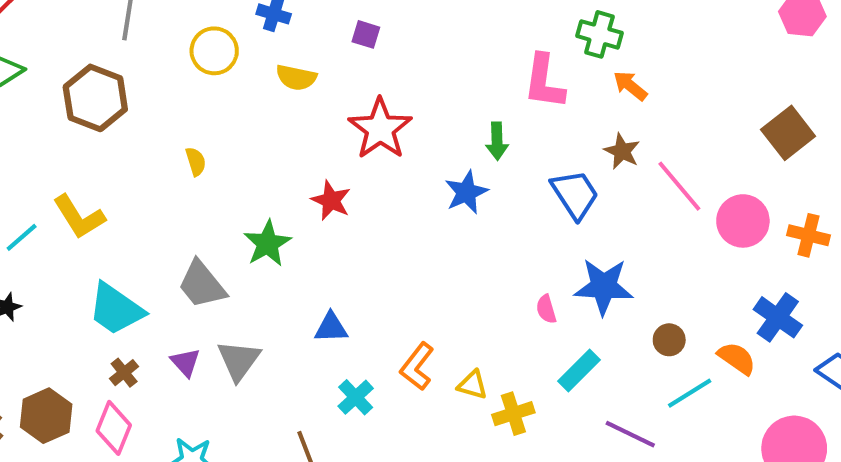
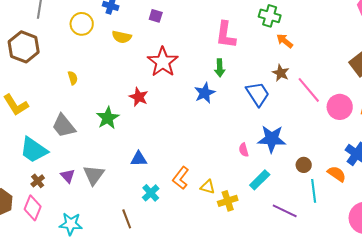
pink L-shape: (544, 82) -> (226, 35), moved
gray trapezoid: (202, 284) -> (64, 126), moved
cyan line: (690, 393) -> (314, 191), turned -65

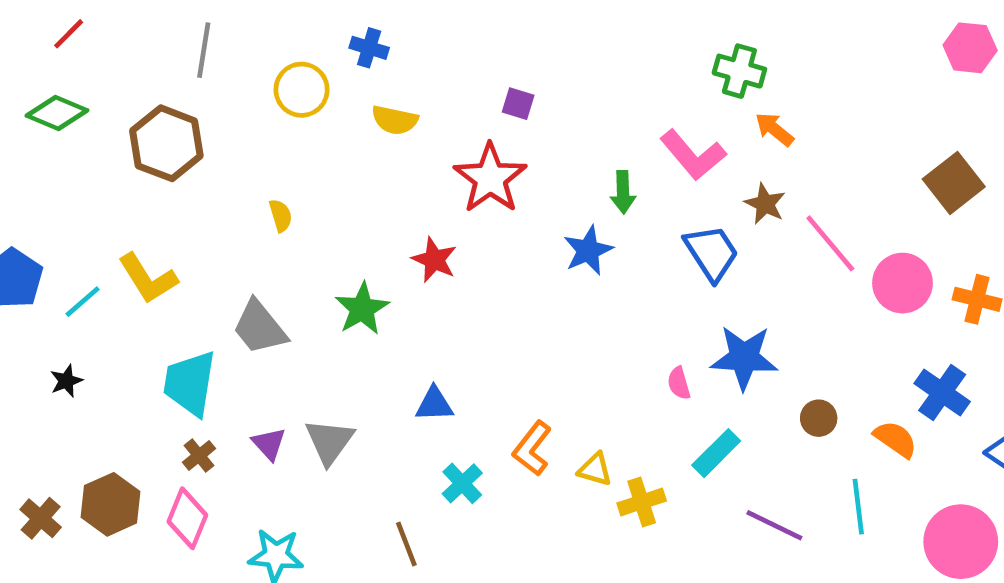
purple square: (156, 16) -> (518, 104), moved
pink L-shape: (226, 35) -> (693, 155), moved, turned -48
cyan trapezoid: (34, 150) -> (190, 383), turned 64
cyan line: (314, 191) -> (858, 507), moved

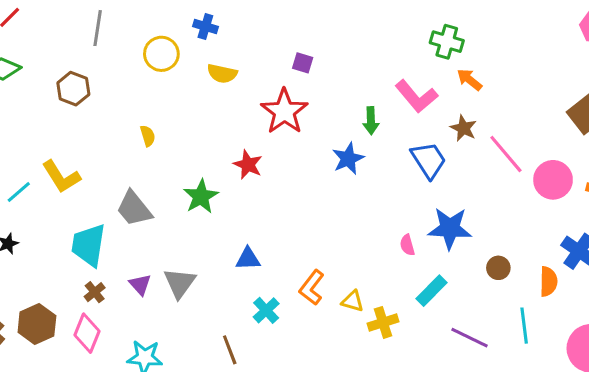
brown hexagon: (166, 143) -> (73, 89), size x0.7
orange semicircle: (896, 439) -> (548, 282), turned 56

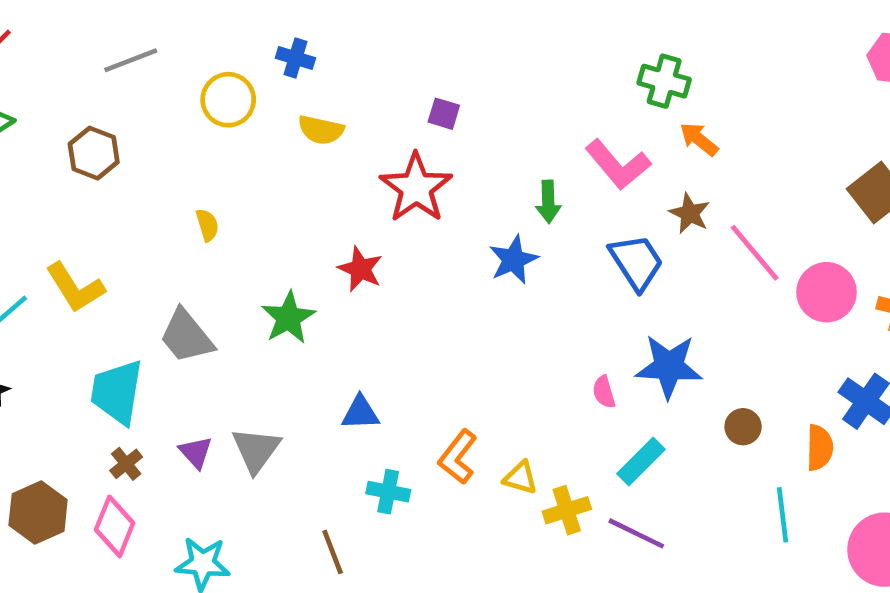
gray line: (98, 28) -> (131, 60), turned 60
cyan cross: (266, 310) -> (388, 492), turned -36
purple line: (470, 338) -> (636, 533), moved

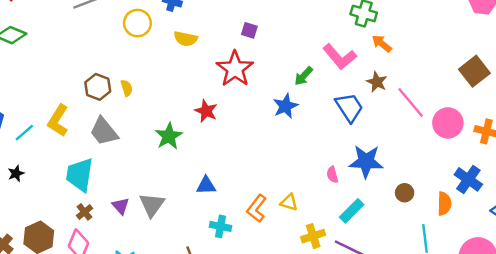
brown hexagon: (94, 153) -> (98, 87), moved
green arrow: (548, 202) -> (303, 76), turned 45
yellow L-shape: (75, 288) -> (58, 121), turned 64
gray trapezoid: (186, 336) -> (104, 131), moved
yellow triangle: (520, 478) -> (289, 202), moved

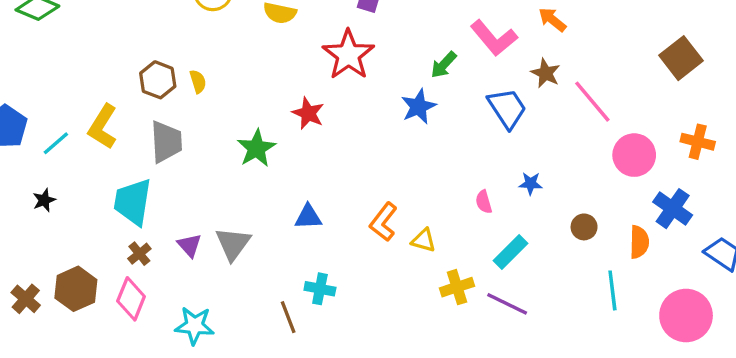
pink circle: (448, 123) -> (634, 155), moved
gray trapezoid: (104, 131) -> (166, 142), turned -144
blue star: (366, 161) -> (531, 183), size x0.5
orange L-shape: (257, 208) -> (383, 222), moved
cyan cross: (220, 226) -> (320, 289), moved

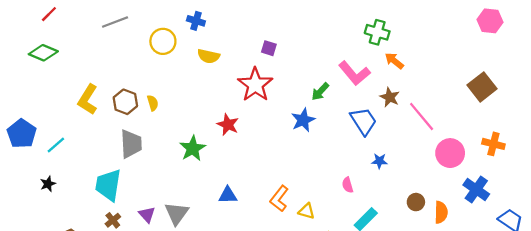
yellow L-shape: (103, 127) -> (88, 99), moved
blue star: (531, 183) -> (379, 161), moved
orange semicircle: (639, 242) -> (441, 212), moved

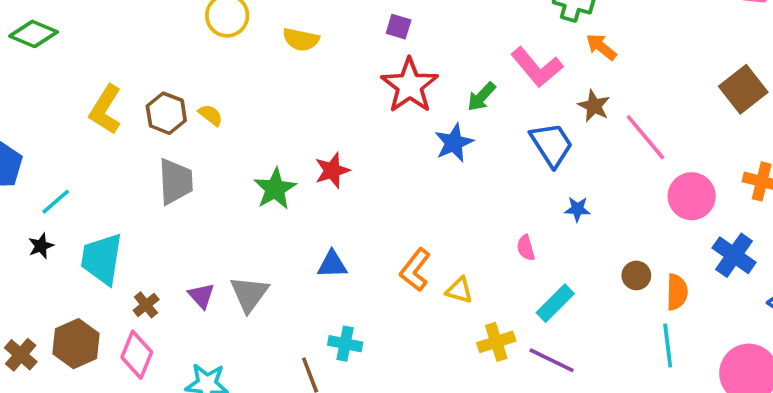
red star: (255, 85) -> (410, 86), moved
yellow semicircle: (153, 103) -> (211, 115), turned -35
red star: (228, 125) -> (332, 170), moved, turned 30
cyan line: (56, 145) -> (56, 202), moved
cyan trapezoid: (108, 185) -> (102, 259), moved

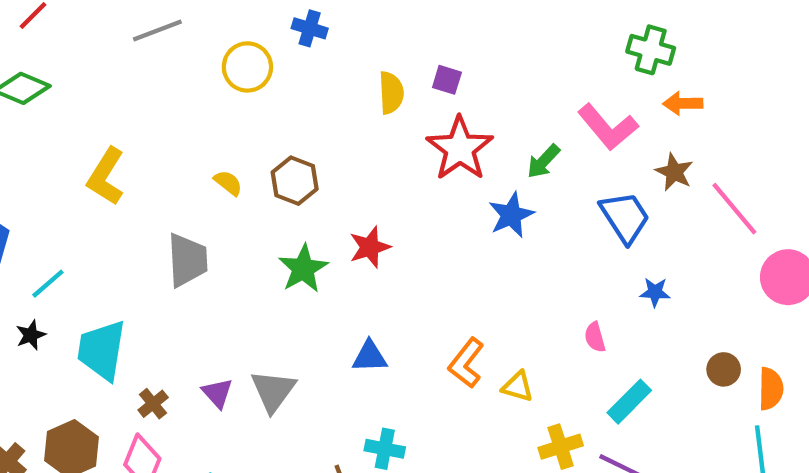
yellow semicircle: (301, 40) -> (391, 93), moved, turned -105
orange arrow: (601, 47) -> (683, 103), turned -40
brown hexagon: (166, 113) -> (295, 181), moved

